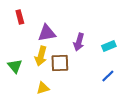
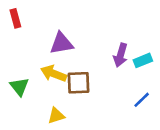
red rectangle: (20, 17) -> (15, 18), moved
purple arrow: (79, 42) -> (121, 55), moved
yellow arrow: (41, 56) -> (54, 74), turned 96

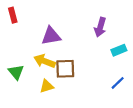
purple arrow: (121, 55) -> (100, 27), moved
yellow triangle: (56, 116) -> (47, 86), moved

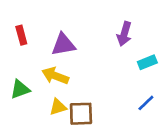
red rectangle: (13, 15) -> (21, 35), moved
brown square: (65, 69) -> (81, 114), moved
green triangle: (16, 72) -> (20, 89), turned 49

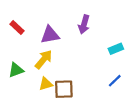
purple arrow: (124, 34) -> (84, 24), moved
red rectangle: (21, 35) -> (17, 28), turned -32
yellow arrow: (55, 76) -> (44, 59), turned 108

